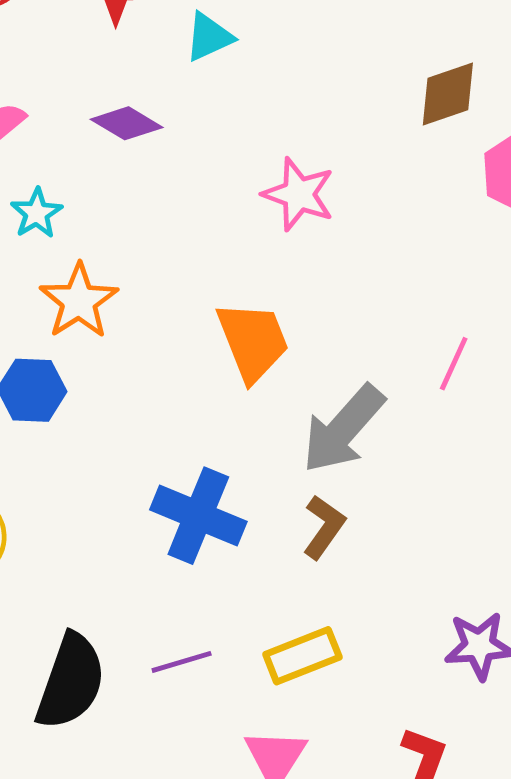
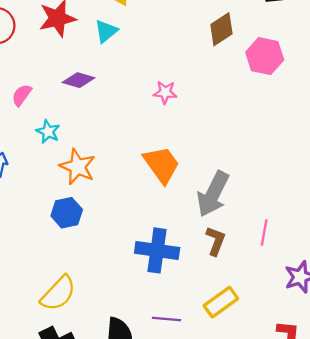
pink star: (299, 194) -> (165, 92), size x0.7
pink line: (454, 364) -> (264, 232), moved
purple line: (182, 662) -> (167, 319), turned 36

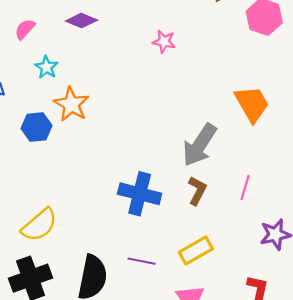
orange trapezoid: (162, 165) -> (252, 104), moved
blue hexagon: (67, 213) -> (36, 127), moved

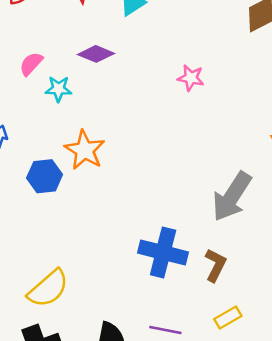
cyan star: (46, 67) -> (58, 89), moved, turned -30
brown L-shape: (197, 191) -> (215, 265), moved
yellow rectangle: (196, 250) -> (228, 318), size x0.7

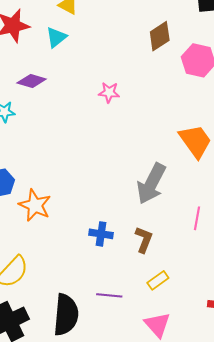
orange star: (85, 150) -> (35, 205), moved
blue cross: (163, 253) -> (101, 234), size x0.6

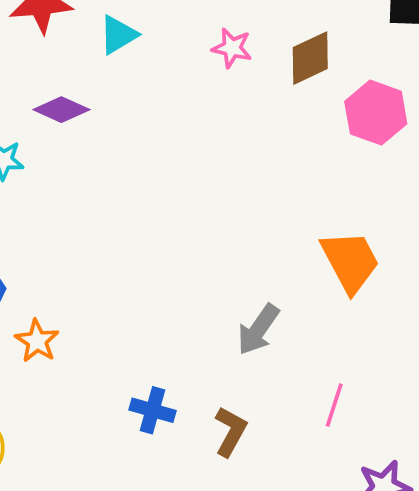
pink star: (109, 92) -> (232, 48), moved
gray arrow: (151, 184) -> (258, 330), size x0.7
orange star: (35, 205) -> (37, 341), size x0.7

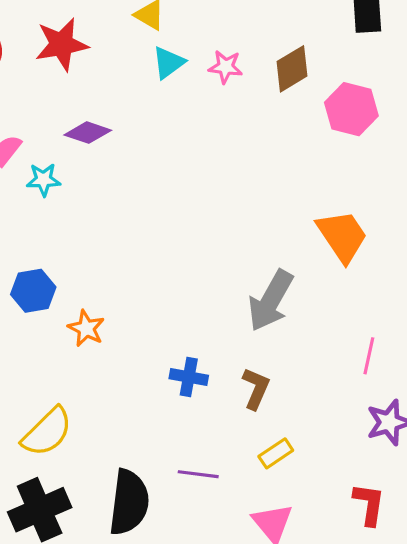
cyan triangle: (118, 35) -> (168, 63), moved
gray arrow: (258, 330) -> (271, 301), size x1.4
pink line: (334, 405) -> (369, 356), moved

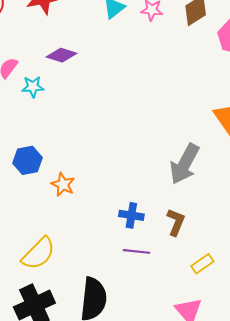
yellow rectangle: (276, 453) -> (202, 264), moved
purple line: (198, 474) -> (137, 251), moved

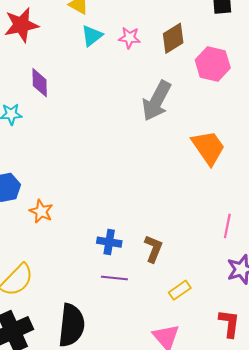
purple diamond: (62, 55) -> (40, 83), turned 72
gray arrow: (185, 164) -> (157, 101), moved

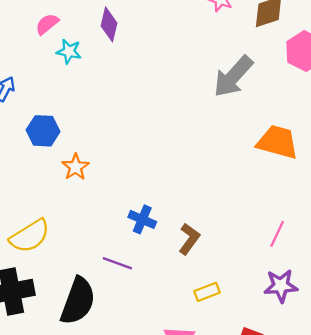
orange trapezoid: (208, 147) -> (278, 142), turned -54
purple line: (114, 278) -> (117, 263), moved

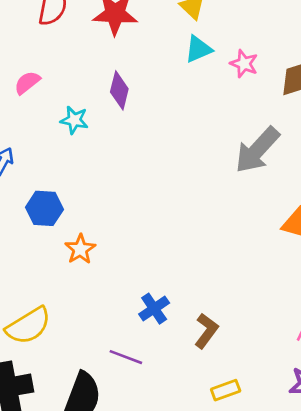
pink semicircle: (47, 24) -> (27, 83), moved
blue cross: (142, 219) -> (154, 309), turned 32

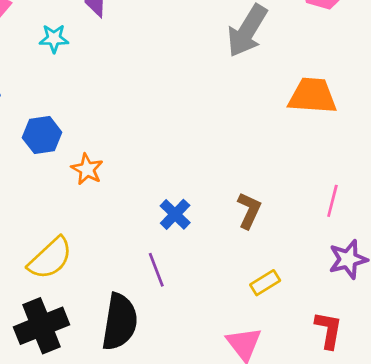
brown L-shape: (206, 331) -> (249, 210), moved
purple line: (126, 357) -> (156, 270), turned 60

